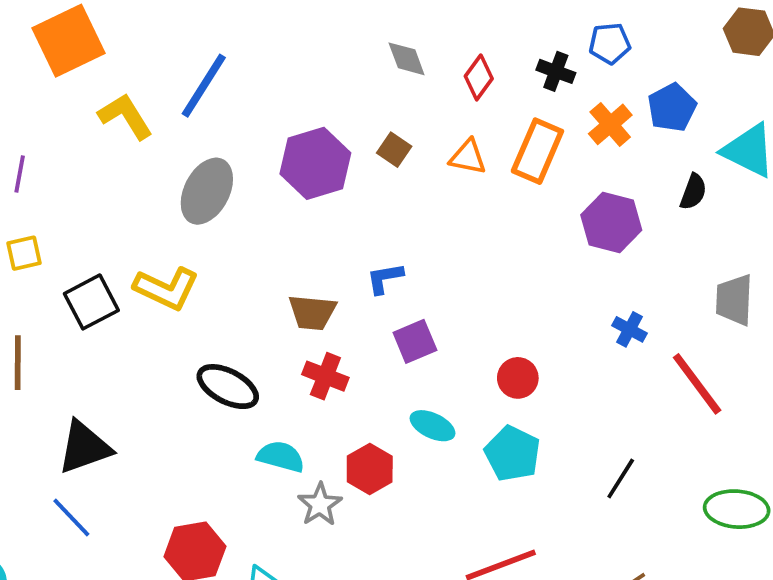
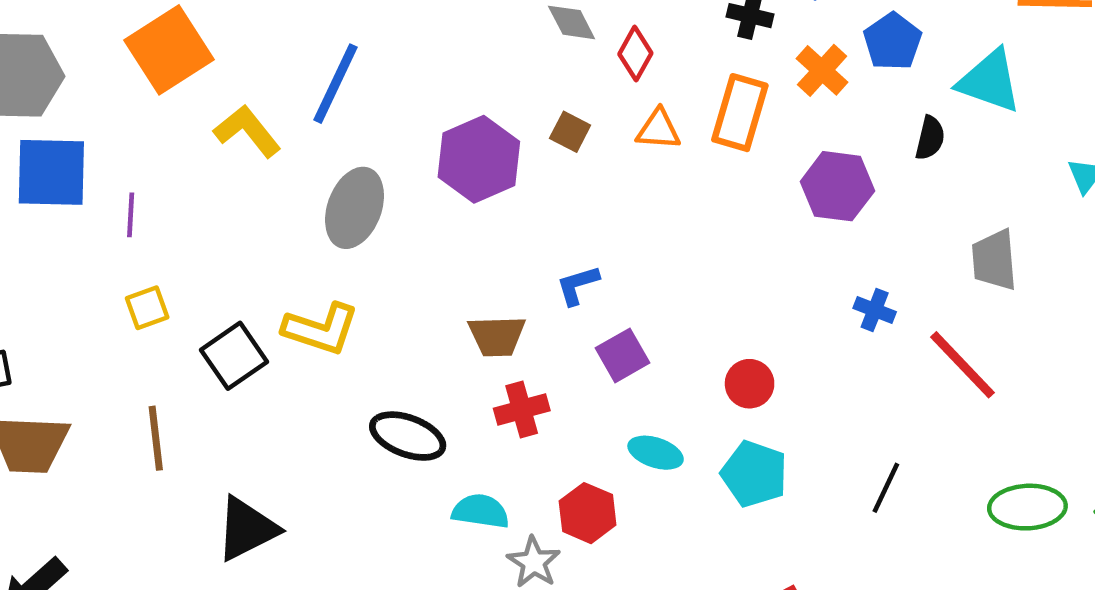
red diamond: (479, 77) -> (635, 54), moved
red cross: (325, 376) -> (522, 409), turned -30

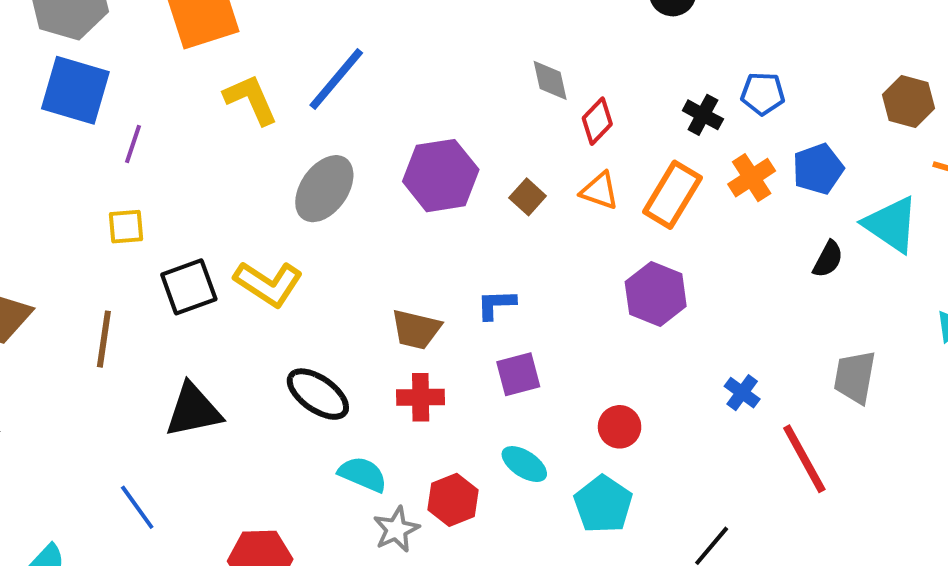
brown square: (570, 132) -> (528, 197), moved
purple hexagon: (837, 186) -> (656, 294), moved
black triangle: (247, 529) -> (193, 410), moved

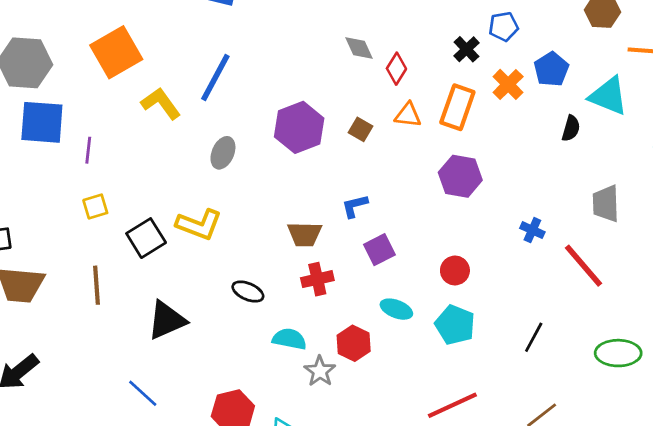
black cross: (703, 115) -> (466, 49), turned 30
gray ellipse: (324, 189) -> (223, 153), size x0.7
black ellipse: (318, 394) -> (248, 292), size x0.7

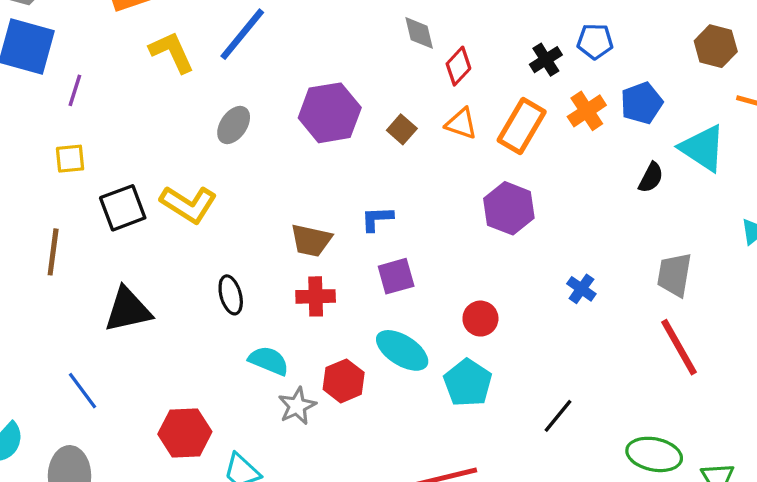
red line: (583, 266) -> (679, 347), moved
black ellipse: (248, 292) -> (231, 295), turned 40
cyan ellipse: (396, 309) -> (402, 350), size x1.4

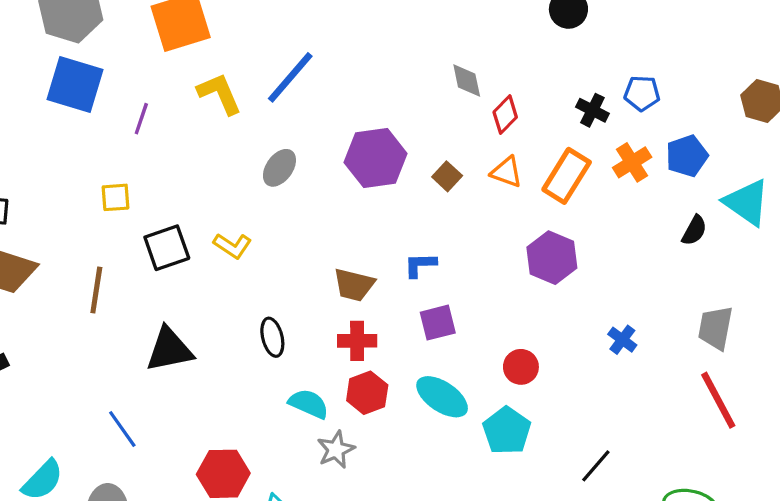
black cross: (546, 60) -> (592, 110), turned -32
purple line: (75, 90) -> (141, 119), moved
yellow L-shape: (188, 204) -> (233, 246), size x0.7
red hexagon: (344, 381) -> (367, 393), moved

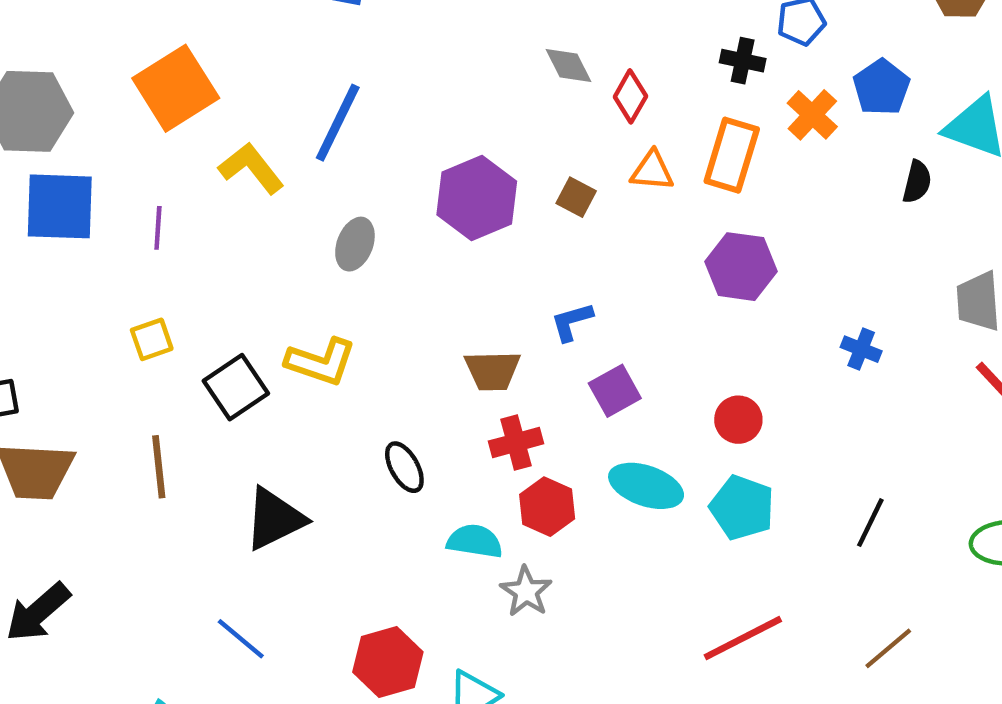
yellow L-shape: (233, 246) -> (321, 362), size x1.4

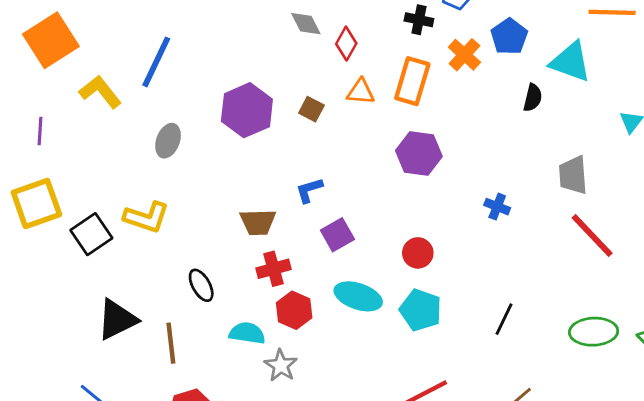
yellow square: (152, 339) -> (36, 203), size x1.8
brown line: (159, 467) -> (171, 343), moved

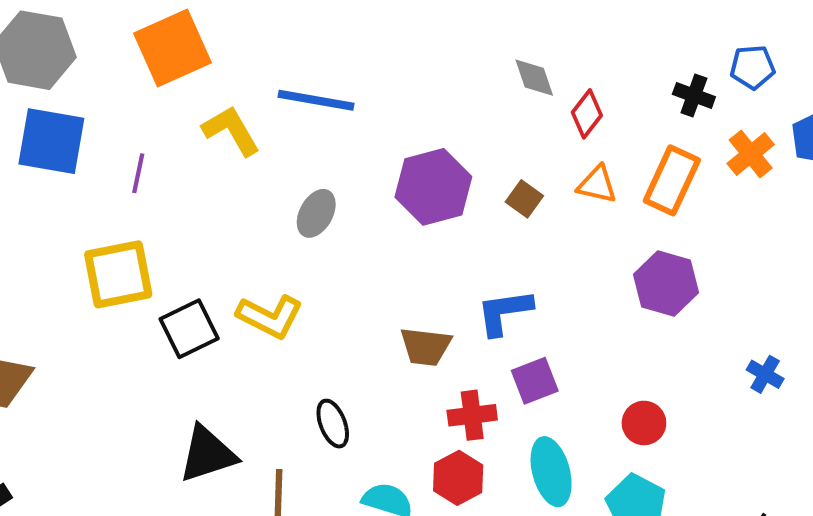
blue line: (156, 62) -> (316, 100), turned 66
blue L-shape: (309, 190) -> (504, 312), size x1.4
red cross: (273, 269) -> (472, 415), moved
cyan ellipse: (358, 296) -> (551, 472), turned 48

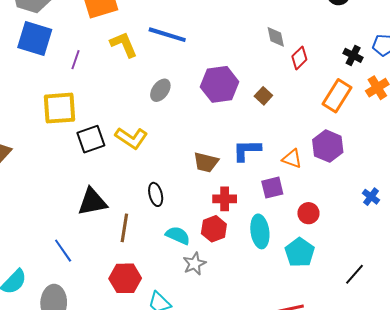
orange triangle: (597, 185) -> (292, 159), moved
purple square: (535, 381) -> (272, 188), moved

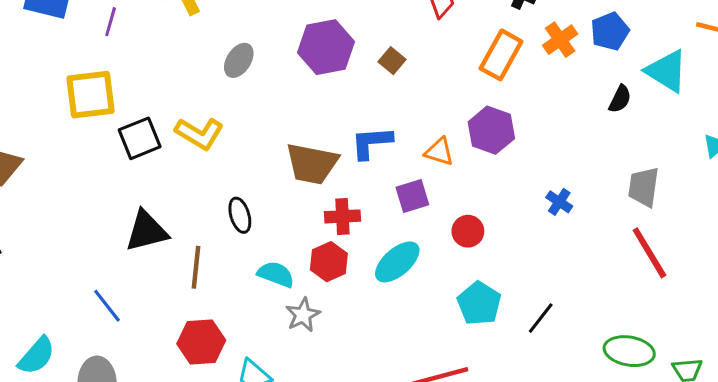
brown trapezoid: (206, 162) -> (312, 164), size x1.4
cyan ellipse: (260, 231) -> (397, 262), turned 60
cyan pentagon: (300, 252) -> (479, 303), moved

